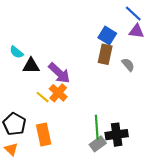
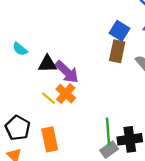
black triangle: (31, 66) -> (47, 64), moved

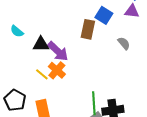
brown rectangle: (117, 51) -> (88, 29), moved

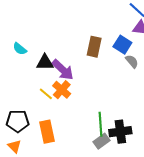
blue square: (104, 15) -> (122, 45), moved
black pentagon: (15, 100) -> (18, 121), turned -30

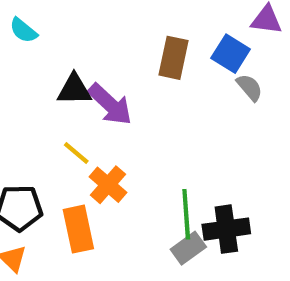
cyan semicircle: (20, 49) -> (23, 30), moved
orange cross: (62, 90) -> (108, 185), moved

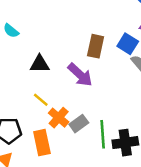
purple arrow: (110, 104) -> (80, 75), moved
gray rectangle: (188, 248) -> (79, 124), moved

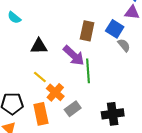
gray rectangle: (79, 124) -> (73, 109), moved
green line: (103, 134) -> (88, 71), moved

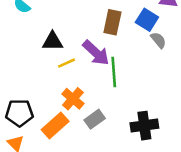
yellow line: (40, 77) -> (67, 63), moved, turned -64
orange rectangle: (41, 114) -> (55, 126), turned 60

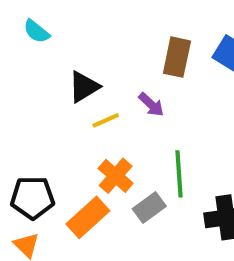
black triangle: (53, 41) -> (84, 87), turned -30
purple arrow: (96, 53) -> (151, 105), size x0.6
green line: (114, 72) -> (179, 174), moved

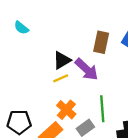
black triangle: (84, 87) -> (62, 60), moved
purple arrow: (151, 105) -> (87, 69), size x1.6

